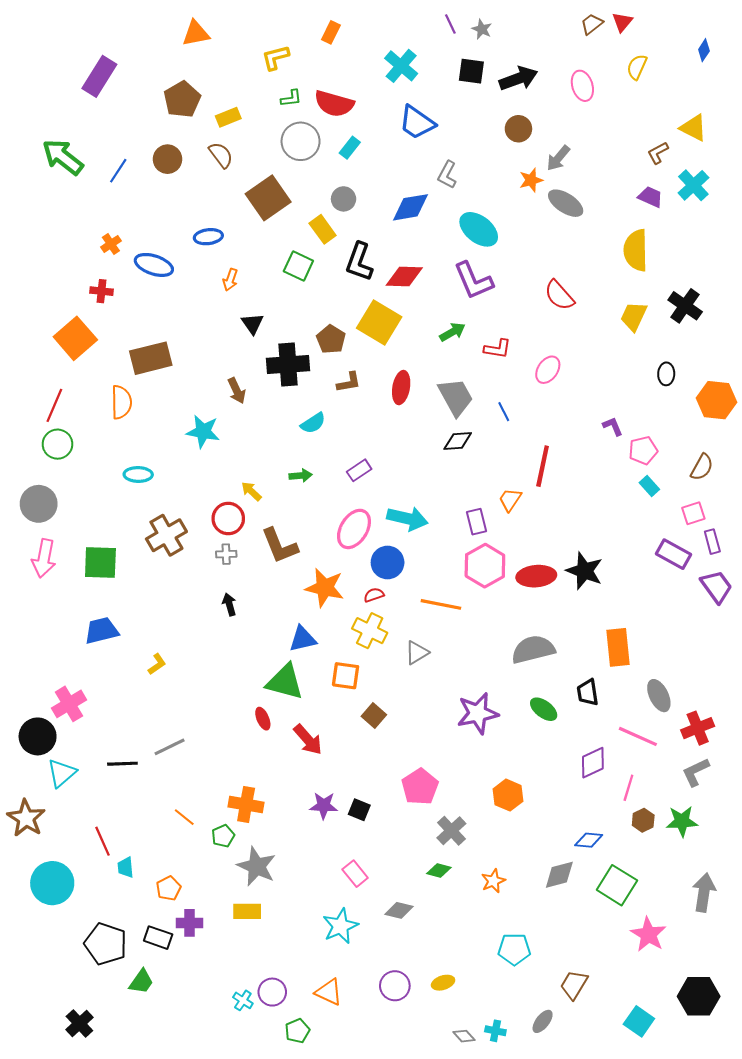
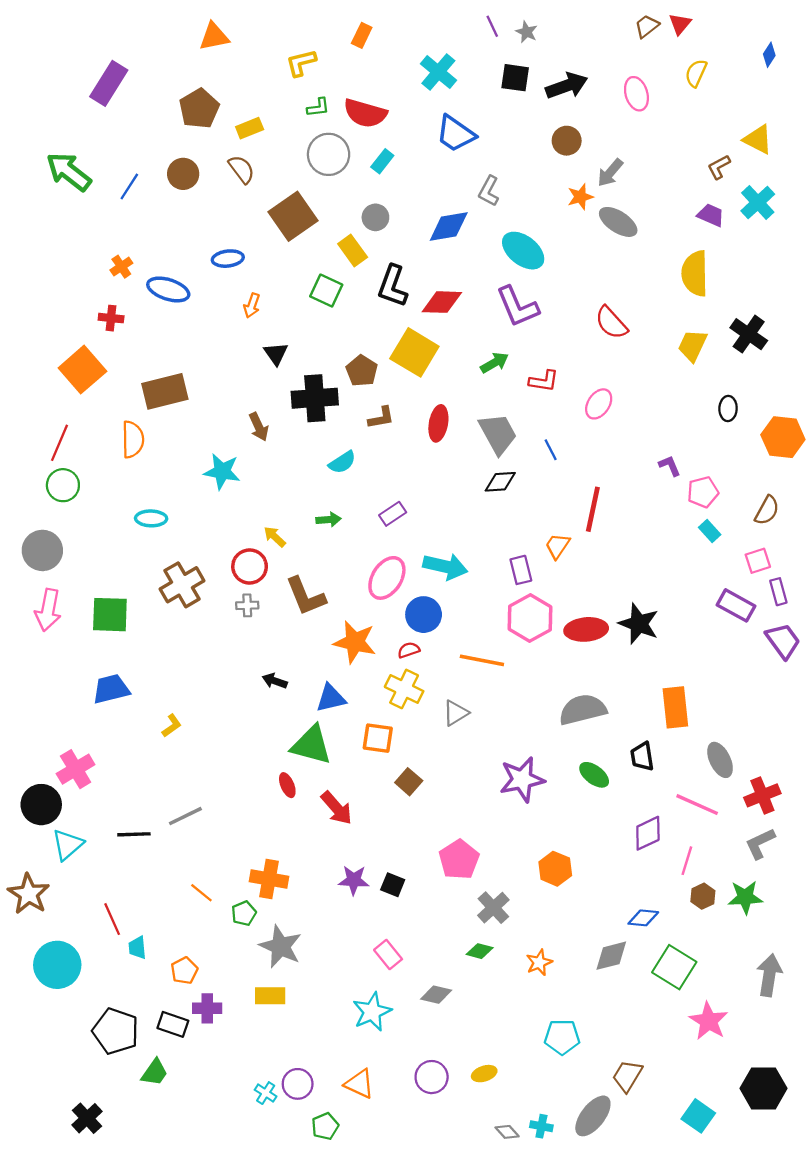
black arrow: (229, 604) -> (275, 681), moved, turned -55
gray ellipse: (543, 1021) -> (593, 1116), size x1.6

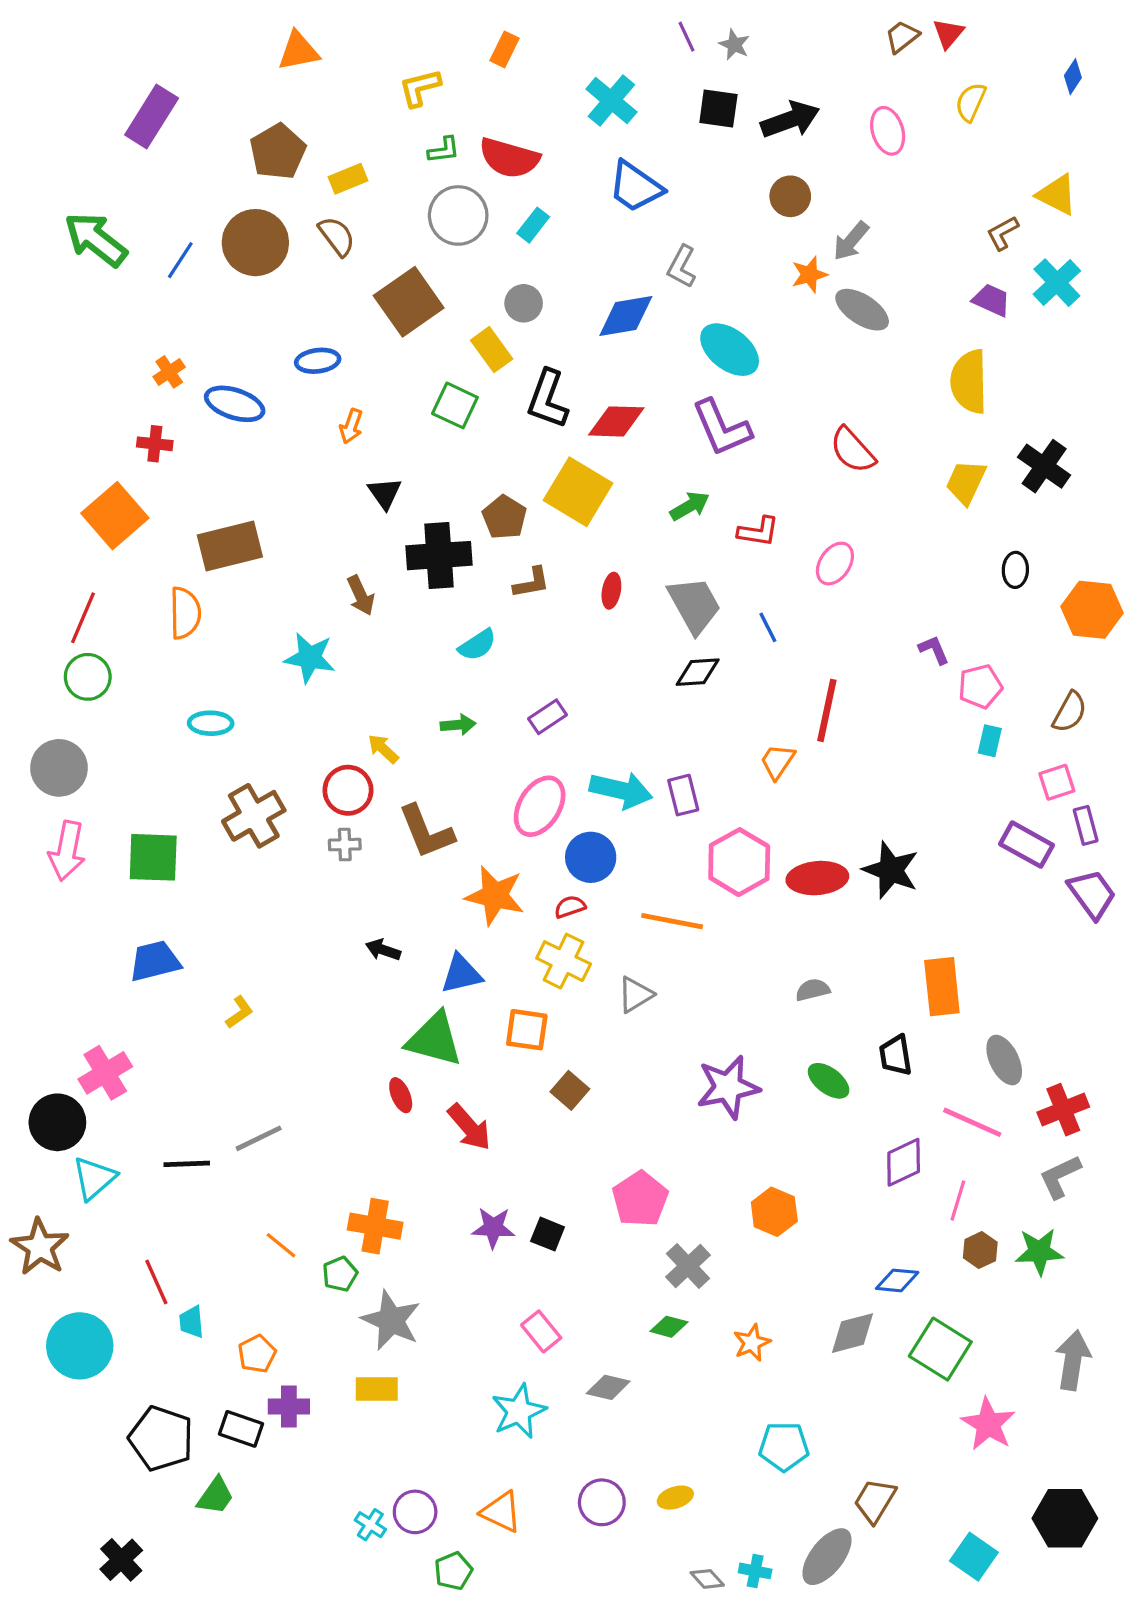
brown circle: (183, 174) -> (255, 243), size x1.5
red ellipse: (438, 423) -> (611, 591), size x0.7
cyan rectangle: (710, 531) -> (990, 741), turned 55
purple rectangle: (521, 570) -> (683, 795), moved
gray semicircle: (583, 710) -> (813, 990), size x0.5

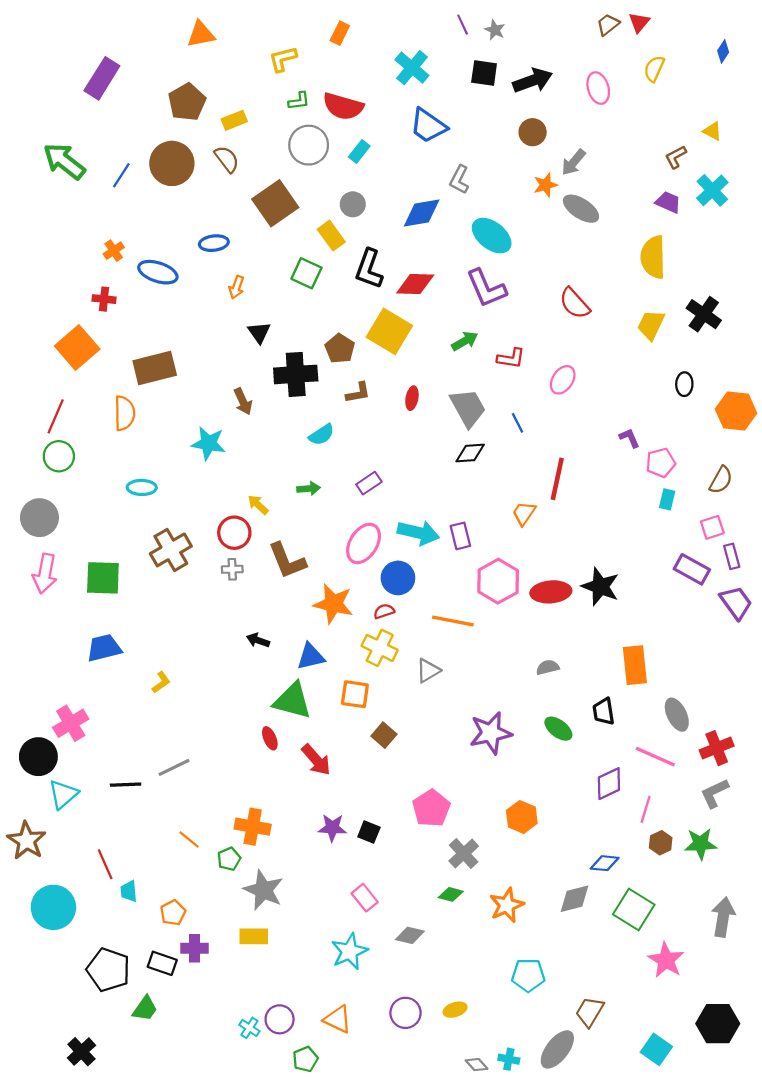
yellow triangle: (1057, 195) -> (712, 131), size x0.7
orange star: (752, 1343) -> (507, 905), size x1.4

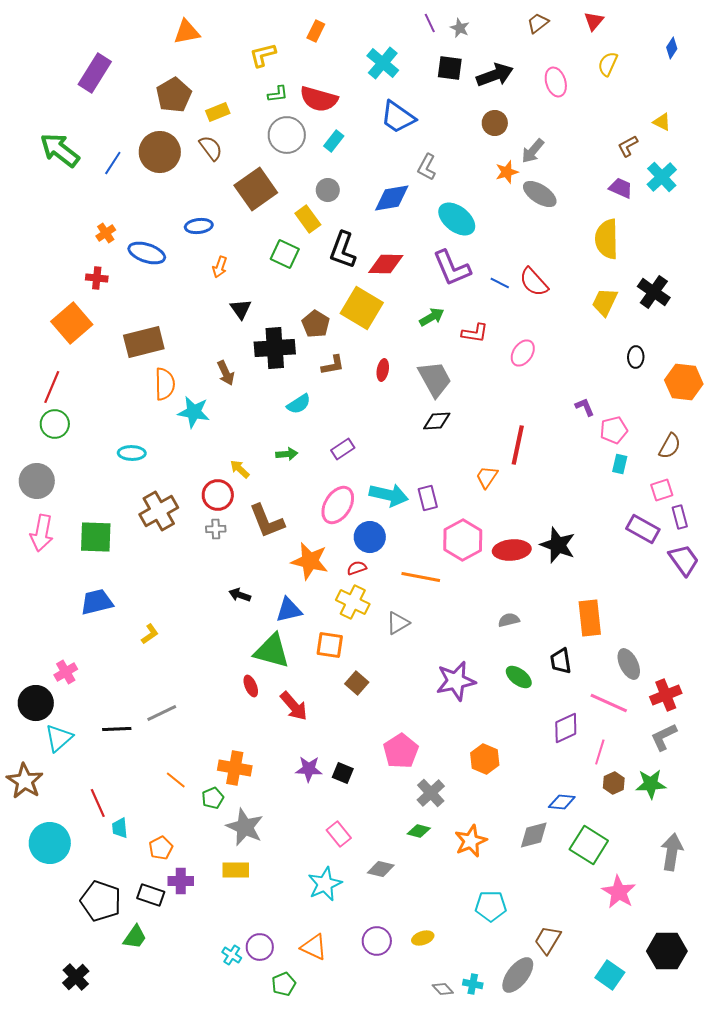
brown trapezoid: (608, 25) -> (538, 23), moved
orange semicircle: (125, 413) -> (165, 384), moved
blue line: (517, 423) -> (500, 283), moved, turned -36
pink cross: (71, 723) -> (66, 672), size x0.7

